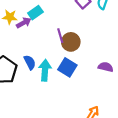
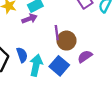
purple arrow: (24, 23) -> (29, 19), moved
purple semicircle: (106, 67) -> (85, 56), moved, turned -56

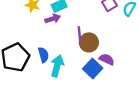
purple semicircle: (85, 56) -> (107, 59), turned 56
blue square: (59, 66) -> (93, 68), moved

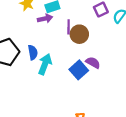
purple line: (79, 34) -> (69, 27), moved
brown circle: (89, 42) -> (79, 34), moved

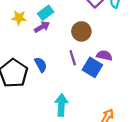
purple line: (69, 27) -> (73, 58), moved
cyan arrow: (45, 64) -> (61, 105), moved

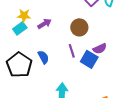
cyan rectangle: (46, 13) -> (20, 28), moved
purple semicircle: (104, 55) -> (100, 49), turned 144

